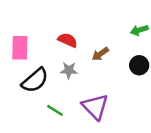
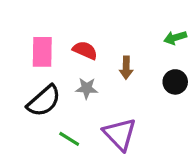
pink rectangle: (20, 48) -> (42, 52), moved
brown arrow: (100, 54) -> (126, 68), turned -54

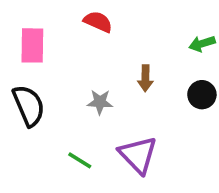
red semicircle: (85, 50) -> (98, 22), moved
pink rectangle: (42, 52) -> (32, 45), moved
black semicircle: (44, 101) -> (29, 106), moved, turned -72

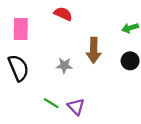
brown arrow: (145, 78) -> (94, 50), size x1.5
purple triangle: (138, 155) -> (76, 107), moved, size x0.7

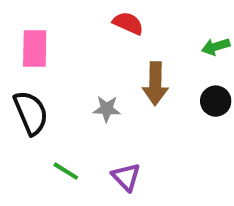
red semicircle: (63, 14) -> (128, 23), moved
green line: (51, 103) -> (66, 171), moved

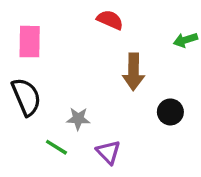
black circle: (216, 101) -> (170, 112), moved
gray star: (107, 109) -> (78, 119), moved

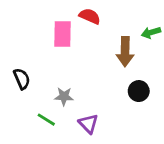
pink rectangle: (30, 42) -> (63, 34), moved
brown arrow: (134, 72) -> (125, 52), moved
black semicircle: (26, 97) -> (22, 79), size x0.7

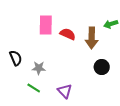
red semicircle: (90, 16) -> (68, 34), moved
gray star: (64, 96) -> (39, 68), moved

